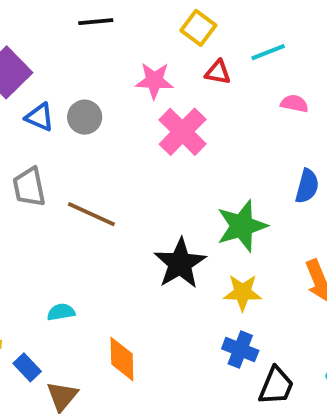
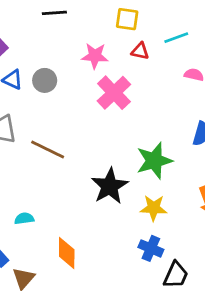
yellow square: (198, 28) -> (127, 19), turned -30

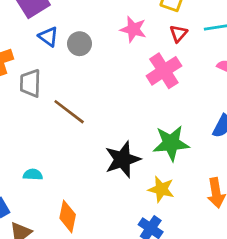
red triangle: (140, 51) -> (178, 34), turned 48
pink cross: (114, 93) -> (164, 71), moved

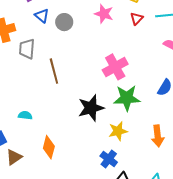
pink cross: (164, 71) -> (115, 67), moved
brown line: (69, 112) -> (54, 71), turned 35
yellow star: (161, 189) -> (118, 131), turned -30

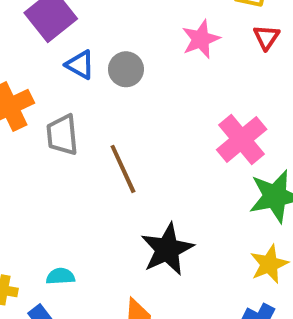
pink star: (104, 14) -> (201, 39), turned -30
black star: (91, 108) -> (167, 249), moved
cyan semicircle: (25, 115) -> (60, 276), moved

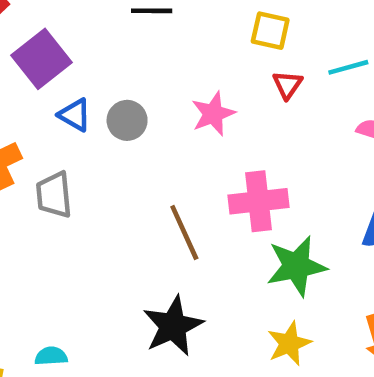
pink star: (201, 39) -> (213, 114), moved
pink cross: (242, 140) -> (258, 201), turned 33
brown line: (123, 169) -> (184, 233), moved

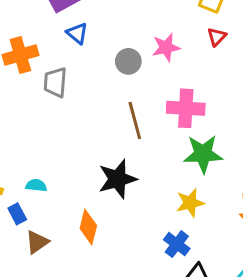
gray circle: (127, 120) -> (128, 61), moved

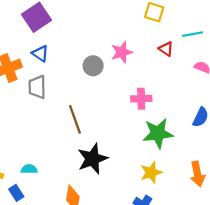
blue triangle: (77, 33) -> (40, 54), moved
red triangle: (217, 37) -> (166, 49), moved, turned -35
pink cross: (186, 108) -> (141, 99), size x0.7
brown line: (135, 120) -> (75, 119), moved

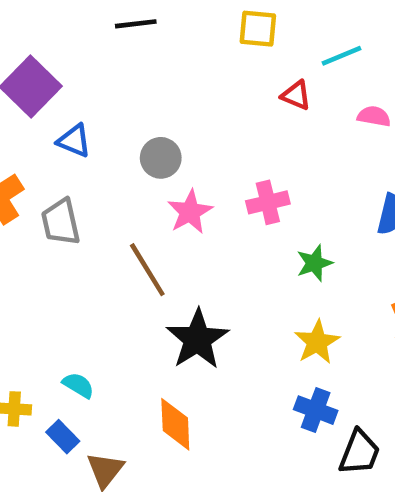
pink star: (122, 52) -> (190, 212), moved
blue triangle: (40, 54) -> (74, 141), moved
green star: (158, 133) -> (314, 263), size x0.6
cyan semicircle: (29, 169) -> (78, 385), turned 42

